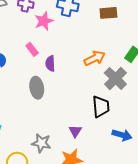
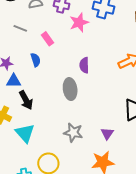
pink rectangle: (32, 49) -> (47, 39), moved
gray star: (41, 143) -> (73, 132), moved

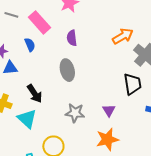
pink rectangle: (47, 39) -> (40, 22), size x1.6
purple semicircle: (84, 65) -> (72, 38), moved
black arrow: (26, 100) -> (35, 94), moved

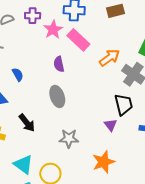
pink rectangle: (40, 22) -> (78, 40), moved
purple triangle: (109, 110) -> (111, 125), moved
cyan triangle: (27, 119) -> (23, 164), moved

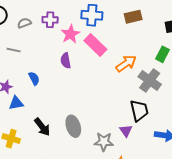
purple semicircle: (59, 64) -> (66, 61), moved
gray ellipse: (57, 96) -> (73, 126), moved
gray star: (69, 138) -> (104, 142), moved

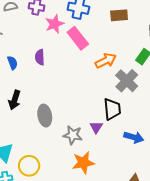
purple semicircle: (66, 61) -> (40, 57), moved
black arrow: (42, 127) -> (15, 100), moved, turned 48

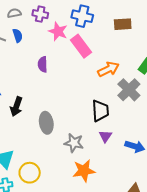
pink star: (55, 24) -> (58, 31), turned -30
blue semicircle: (12, 63) -> (18, 35), moved
black trapezoid: (112, 109) -> (100, 111), moved
purple triangle: (96, 127) -> (105, 136), moved

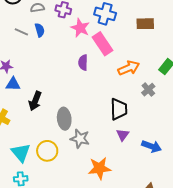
purple semicircle: (43, 64) -> (83, 63), moved
gray cross: (129, 90) -> (148, 90), size x0.6
gray star: (74, 143) -> (80, 139), moved
yellow circle: (30, 173) -> (47, 151), moved

